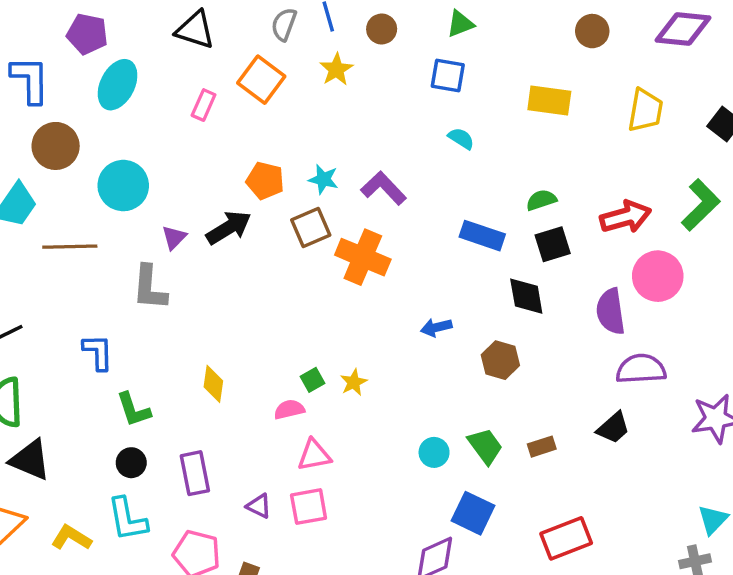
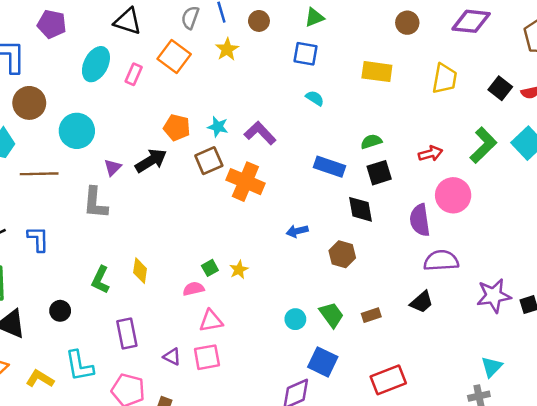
cyan ellipse: (118, 85) -> (96, 64), moved
red arrow: (626, 217) -> (431, 154), size x0.7
blue L-shape: (98, 352) -> (38, 239), moved
green L-shape: (133, 410) -> (100, 280), moved, turned 44
black circle: (131, 463) -> (60, 311), moved

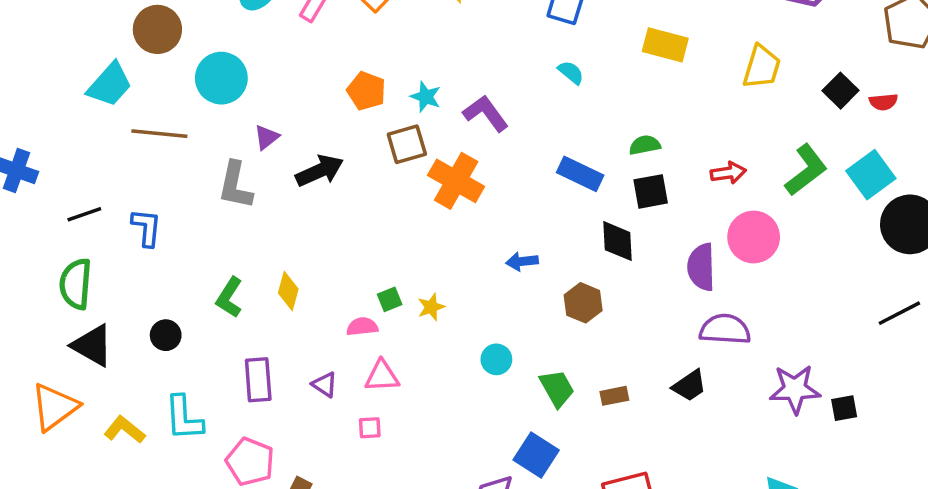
black arrow: (151, 161) -> (320, 171), moved
cyan circle: (295, 319) -> (496, 359), moved
purple triangle: (172, 357) -> (325, 385), moved
pink square: (207, 357) -> (370, 428), size x0.6

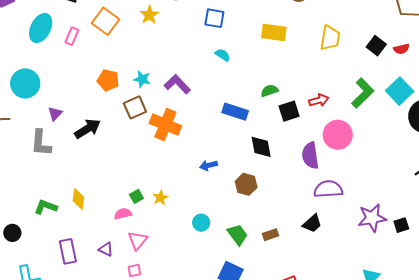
black square: (651, 191) -> (289, 111), moved
green L-shape: (229, 297) -> (46, 207), turned 85
pink triangle: (382, 376) -> (138, 240), turned -40

